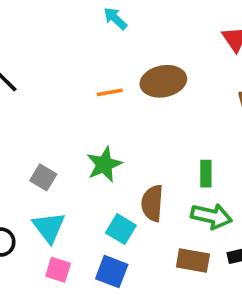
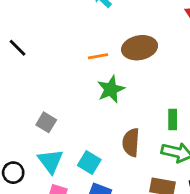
green star: (104, 164) -> (111, 89), moved
cyan square: (121, 229) -> (89, 163), moved

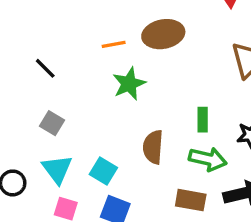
black line: (18, 48) -> (45, 68), moved

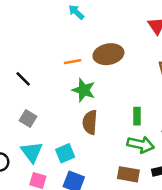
green star: (129, 84) -> (84, 90), turned -30
brown semicircle: (153, 147) -> (90, 122), moved
cyan square: (103, 171) -> (65, 153), turned 36

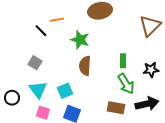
orange line: (73, 62) -> (57, 20), moved
black line: (23, 79) -> (41, 31), moved
green arrow: (141, 145) -> (126, 84), turned 45

